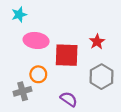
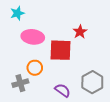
red star: (97, 42) -> (80, 32), moved
gray hexagon: (102, 77) -> (92, 82), moved

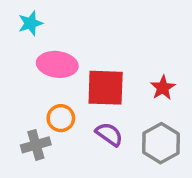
red star: (80, 32) -> (163, 88), moved
purple semicircle: (63, 90) -> (109, 134), moved

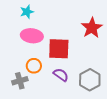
cyan star: (30, 23) -> (27, 12), moved
red star: (163, 88) -> (92, 28), moved, size x1.5

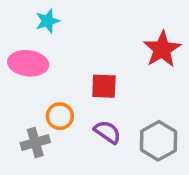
pink ellipse: (32, 36) -> (28, 63), moved
red square: (59, 49) -> (104, 86), size x0.7

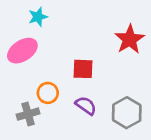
pink ellipse: (28, 63) -> (22, 51), turned -40

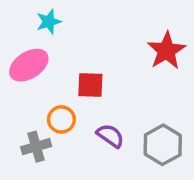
red square: (83, 69) -> (90, 85), moved

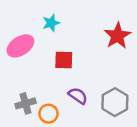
cyan star: (49, 22) -> (51, 23), moved
orange circle: (61, 119) -> (48, 114), moved

